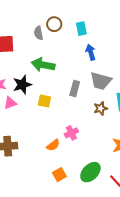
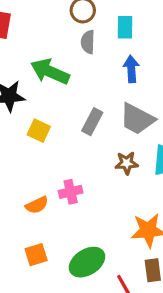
gray semicircle: (39, 33) -> (88, 42), moved

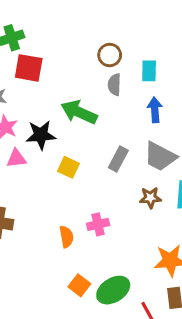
orange semicircle: (37, 205) -> (66, 237), turned -75
orange square: (36, 255) -> (79, 285), moved, turned -35

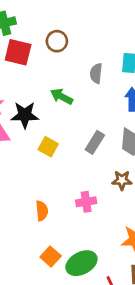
brown circle: (110, 55) -> (57, 41), moved
green arrow: (79, 112) -> (62, 96), size x0.7
pink cross: (98, 224) -> (86, 202), moved

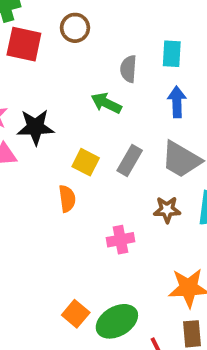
green arrow: (62, 96) -> (106, 103), moved
yellow square: (48, 147) -> (86, 162), moved
orange semicircle: (42, 211) -> (67, 199), moved

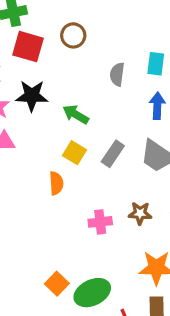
green arrow: (106, 103) -> (76, 114), moved
black star: (35, 127) -> (32, 96), moved
brown star: (167, 210) -> (140, 213), moved

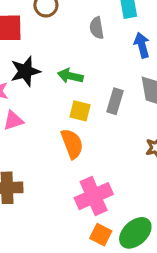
orange semicircle: (56, 183) -> (72, 144), size x1.4
pink cross: (100, 222) -> (94, 196), moved, size x1.6

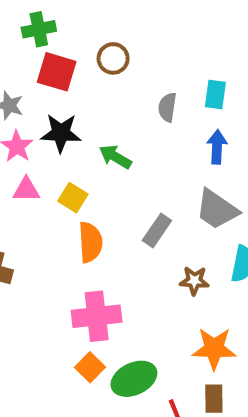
gray rectangle: (115, 101) -> (157, 231), moved
yellow square: (80, 111) -> (73, 198), moved

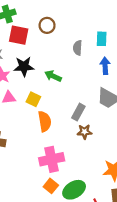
brown star: (194, 281) -> (84, 132), moved

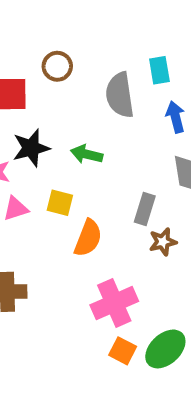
gray semicircle: (78, 48) -> (120, 95), size x1.6
orange semicircle: (45, 121) -> (88, 238), turned 42

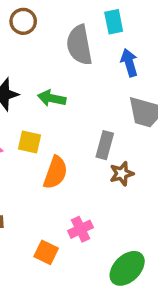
pink cross: (114, 303) -> (81, 229), size x0.6
orange square: (123, 351) -> (46, 252), moved

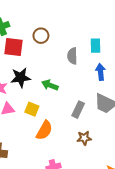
gray semicircle: (79, 45) -> (72, 56), size x0.7
gray rectangle: (105, 145) -> (78, 110), moved

